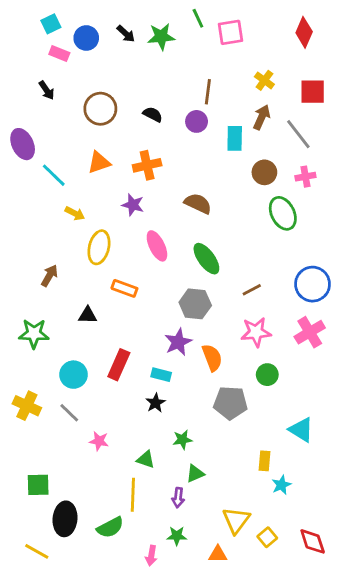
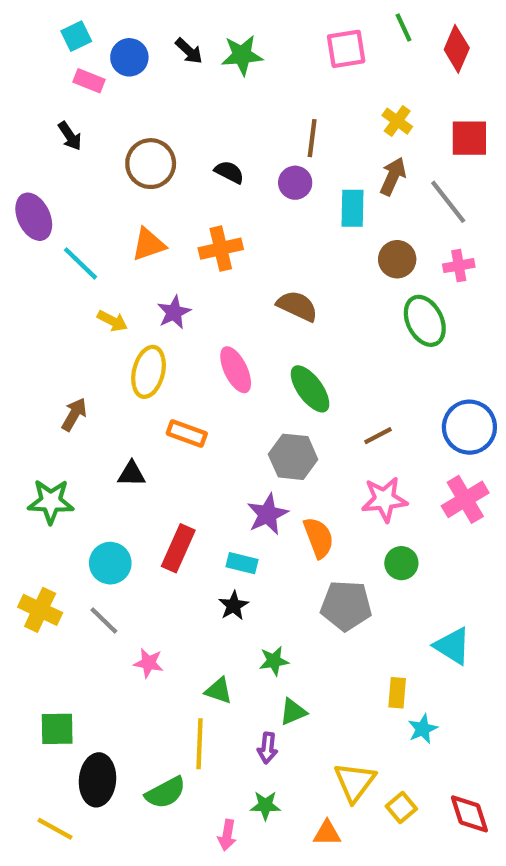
green line: (198, 18) -> (404, 28), moved
purple star: (133, 205) -> (174, 312), moved, turned 30

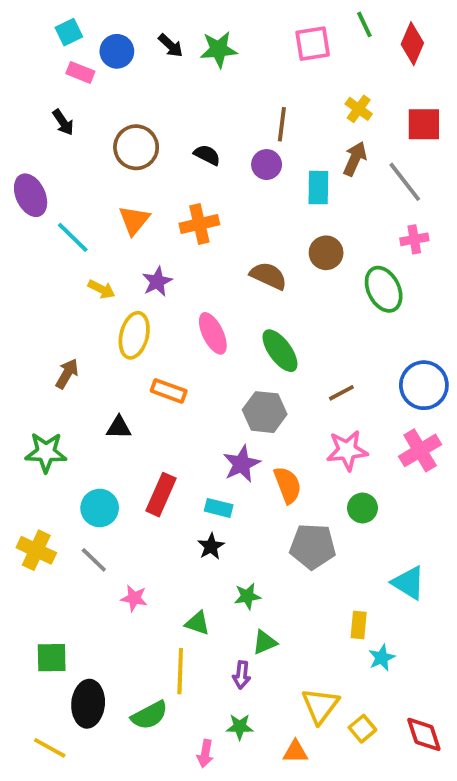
orange triangle: (149, 244) -> (134, 220), turned -32
brown circle: (397, 259) -> (326, 253), moved

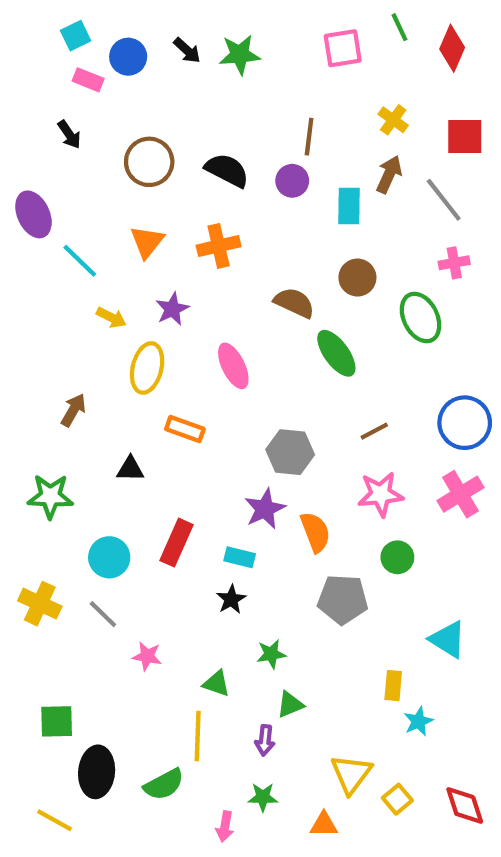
black semicircle: (207, 155) -> (227, 170), size x1.5
green ellipse: (280, 351) -> (336, 353), moved

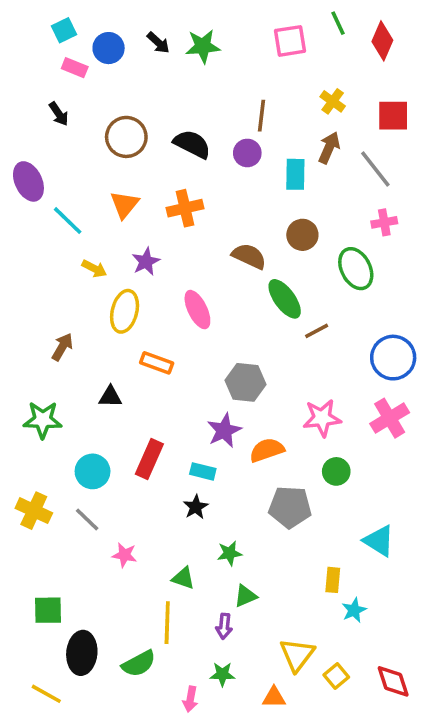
brown line: (374, 431) -> (317, 331), moved
orange semicircle: (315, 532) -> (267, 450), turned -88

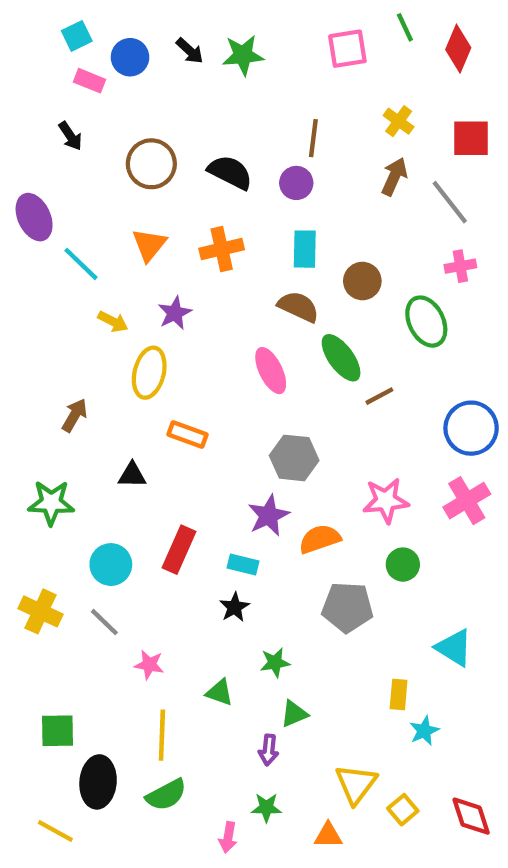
cyan rectangle: (295, 174) -> (305, 249), moved
pink ellipse: (197, 310) -> (271, 371), moved
yellow line: (167, 623) -> (162, 735), moved

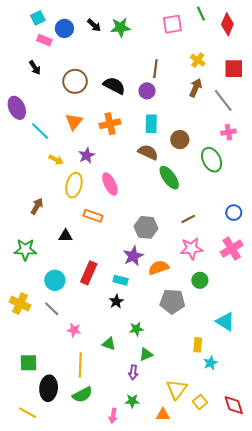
pink ellipse: (271, 371) -> (110, 184), moved
brown line: (379, 396) -> (188, 219), moved
blue circle: (471, 428) -> (234, 213), size x0.6

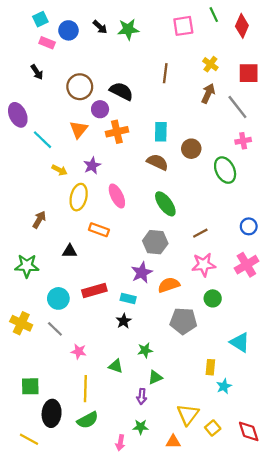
purple circle: (147, 91) -> (100, 109), moved
green ellipse: (169, 178) -> (165, 204), moved
red rectangle: (89, 273) -> (94, 291), turned 50

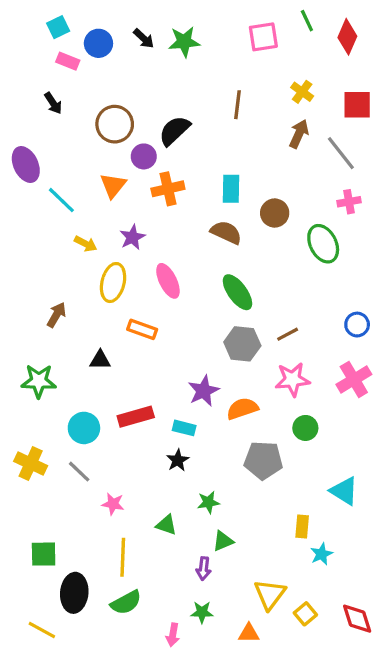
black semicircle: (121, 91) -> (174, 131), turned -70
gray hexagon: (155, 242) -> (242, 344), moved

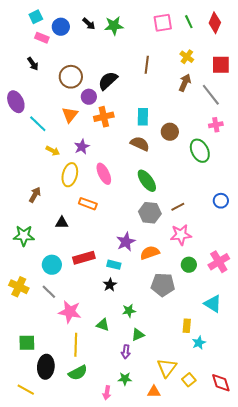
green line: (307, 21) -> (189, 22), moved
pink cross: (354, 379) -> (219, 262), moved
pink star: (113, 504) -> (70, 312), size x1.6

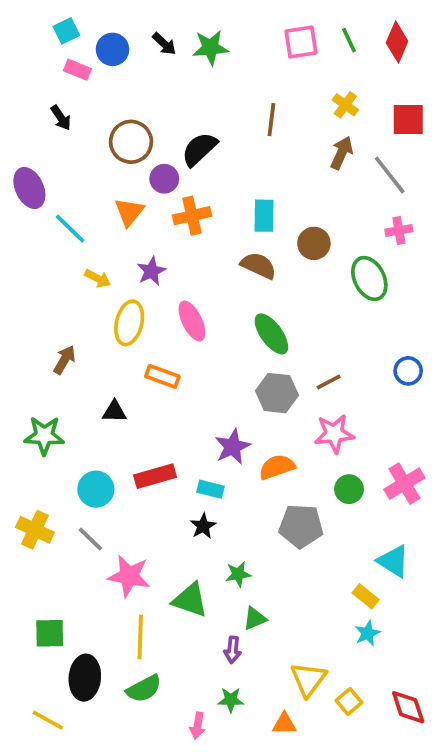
green triangle: (103, 325) -> (190, 600), size x1.5
yellow rectangle: (187, 326) -> (366, 596), moved, turned -56

